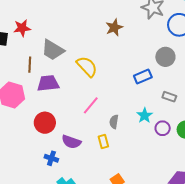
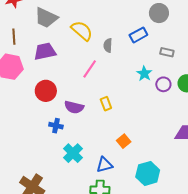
brown line: (30, 65) -> (14, 37), moved
gray semicircle: (114, 122) -> (108, 45), moved

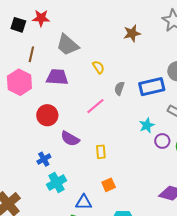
yellow semicircle: (82, 31) -> (98, 67), size x0.6
blue rectangle: (138, 35) -> (152, 87), size x1.4
yellow rectangle: (106, 104) -> (101, 152), moved
blue cross: (56, 126) -> (44, 159), moved, turned 32

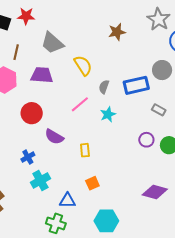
yellow semicircle: (98, 67) -> (83, 65), size x1.5
cyan star: (147, 125) -> (108, 114), moved

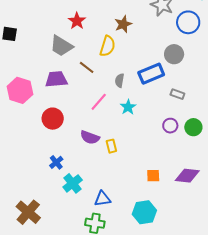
red star: (26, 16) -> (77, 21), moved, turned -30
brown line: (16, 52) -> (87, 67), moved, turned -56
yellow semicircle: (83, 65) -> (107, 46), moved, turned 60
purple semicircle: (54, 137) -> (90, 137), moved
orange square: (92, 183) -> (153, 176), moved, turned 32

